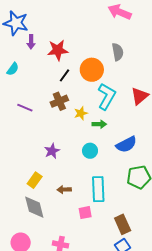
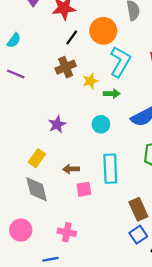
cyan semicircle: (13, 69) -> (14, 40), moved
purple line: (25, 108) -> (16, 74), moved
pink square: (85, 213) -> (84, 189), moved

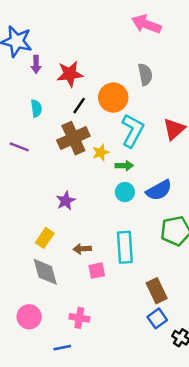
cyan semicircle: (14, 40) -> (36, 108), moved, turned -42
brown cross: (66, 67) -> (73, 138), size x1.4
cyan circle: (101, 124) -> (125, 192), moved

